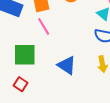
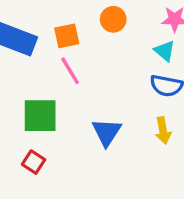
blue triangle: (67, 65) -> (107, 132), turned 30

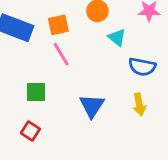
cyan triangle: (165, 51) -> (117, 37), moved
green square: (40, 116) -> (36, 92), size x0.7

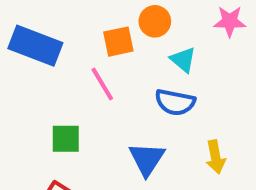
orange square: (58, 25) -> (118, 42), moved
blue semicircle: (142, 67) -> (175, 102), moved

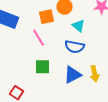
green square: (66, 139) -> (43, 67), moved
blue triangle: (147, 159) -> (73, 75), moved, turned 30

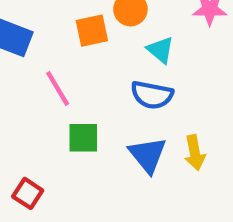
pink line: (39, 38) -> (58, 88), moved
blue triangle: (73, 75) -> (148, 155), turned -42

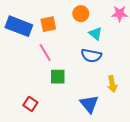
orange square: (92, 31) -> (48, 24), moved
blue triangle: (148, 155) -> (89, 104), moved

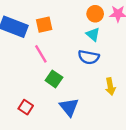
orange circle: (81, 14) -> (95, 14), moved
green square: (58, 77) -> (54, 79), turned 35
blue triangle: (89, 104) -> (69, 107), moved

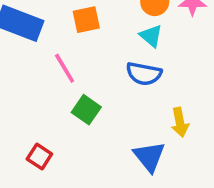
orange square: (44, 25) -> (86, 20), moved
blue triangle: (69, 107) -> (149, 157), moved

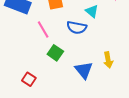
blue semicircle: (144, 74) -> (77, 27), moved
blue triangle: (149, 157) -> (84, 70), moved

